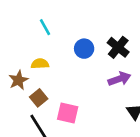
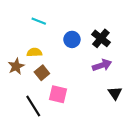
cyan line: (45, 27) -> (39, 21), turned -40
brown square: (39, 98) -> (42, 73), moved

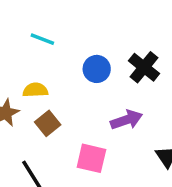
purple arrow: (102, 65) -> (126, 120), moved
pink square: (58, 94) -> (91, 158), moved

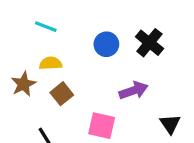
cyan line: (42, 39) -> (46, 27), moved

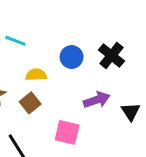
yellow semicircle: (51, 63) -> (36, 75), moved
black triangle: (170, 124) -> (131, 112), moved

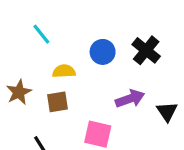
cyan line: (15, 41) -> (41, 34), turned 30
brown square: (30, 103) -> (57, 102), turned 30

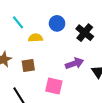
blue circle: (103, 52) -> (57, 23), moved
yellow semicircle: (64, 71) -> (35, 38), moved

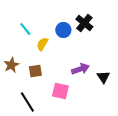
black cross: (85, 33) -> (84, 23), moved
yellow semicircle: (35, 38) -> (42, 44), turned -56

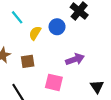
blue circle: (63, 30) -> (57, 27), moved
black triangle: (103, 77) -> (97, 87), moved

